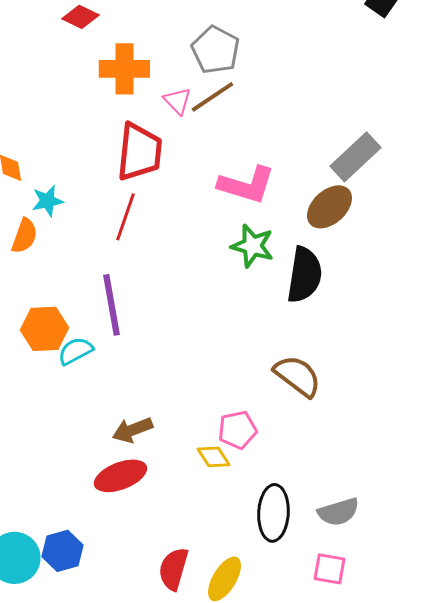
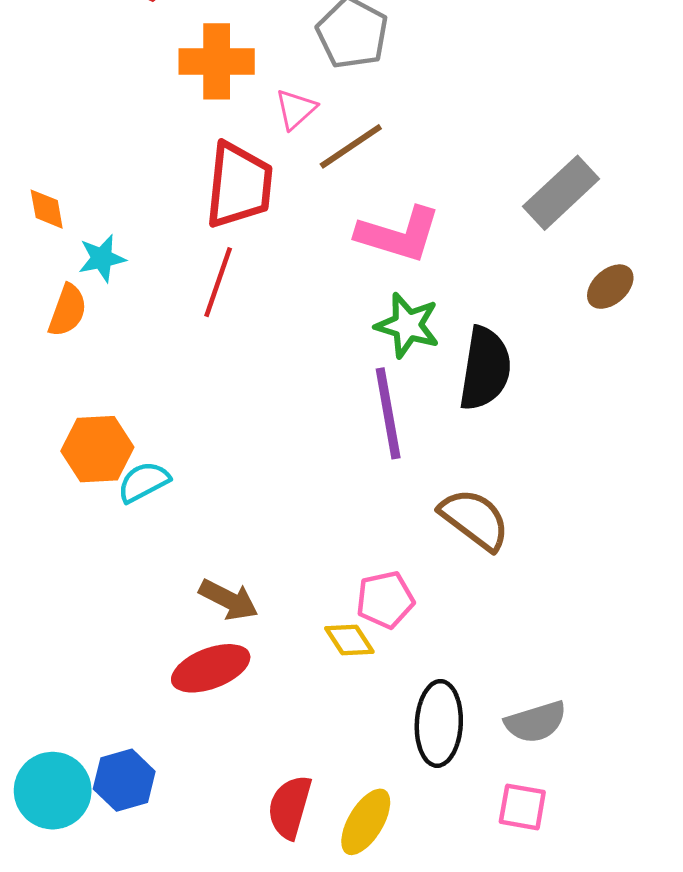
brown line: (212, 97) -> (351, 146), moved
pink triangle: (177, 101) -> (296, 109), turned 32
brown ellipse: (329, 207) -> (610, 287), moved, size x0.7
purple line: (111, 305) -> (388, 413), moved
brown arrow: (132, 430) -> (229, 600), turned -132

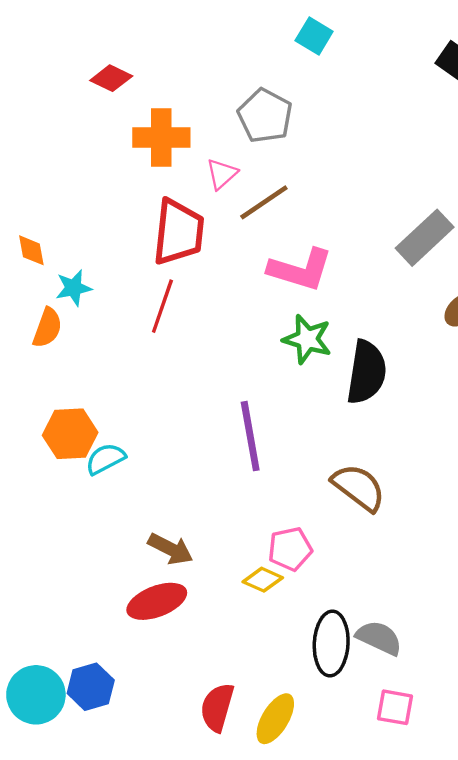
purple line: (388, 413) -> (250, 436), moved
yellow diamond: (349, 640) -> (263, 580), turned -33
gray semicircle: (536, 722) -> (379, 638), moved, turned -138

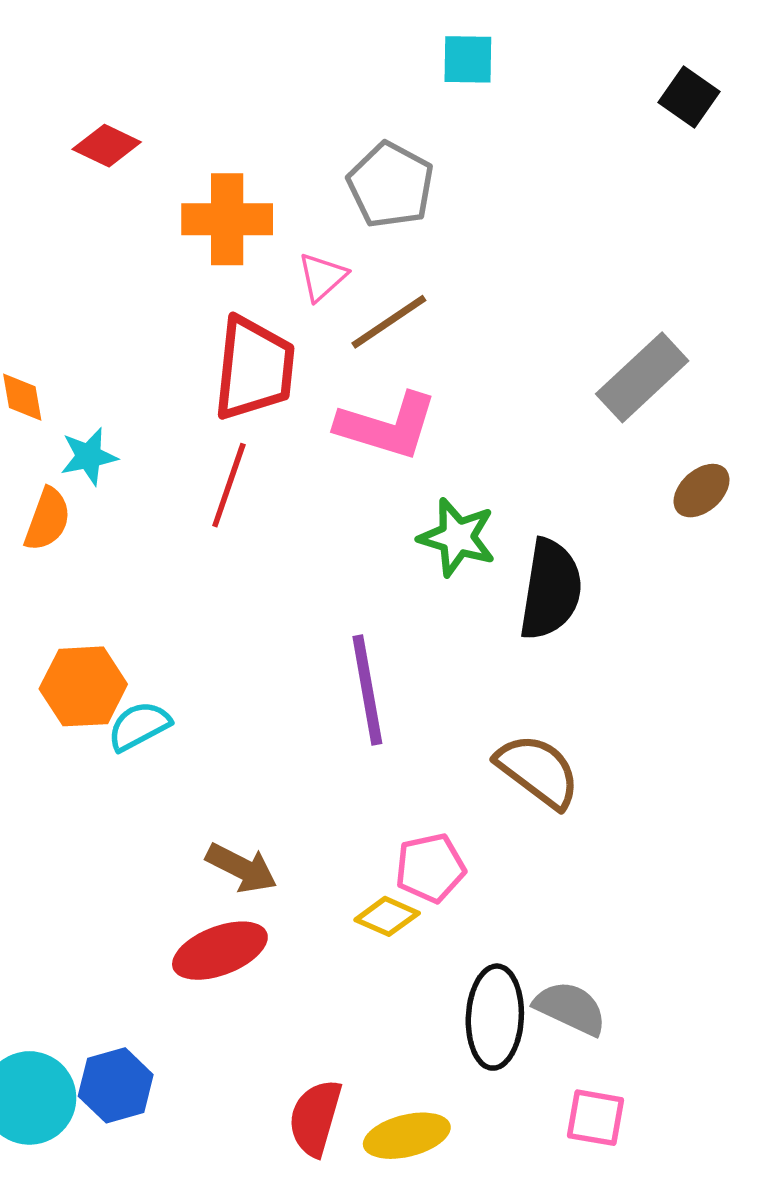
cyan square: (314, 36) -> (468, 59), turned -30
red diamond: (111, 78) -> (107, 146), moved
pink L-shape: (300, 270) -> (387, 426), moved
yellow ellipse: (275, 719) -> (407, 1136), turned 45

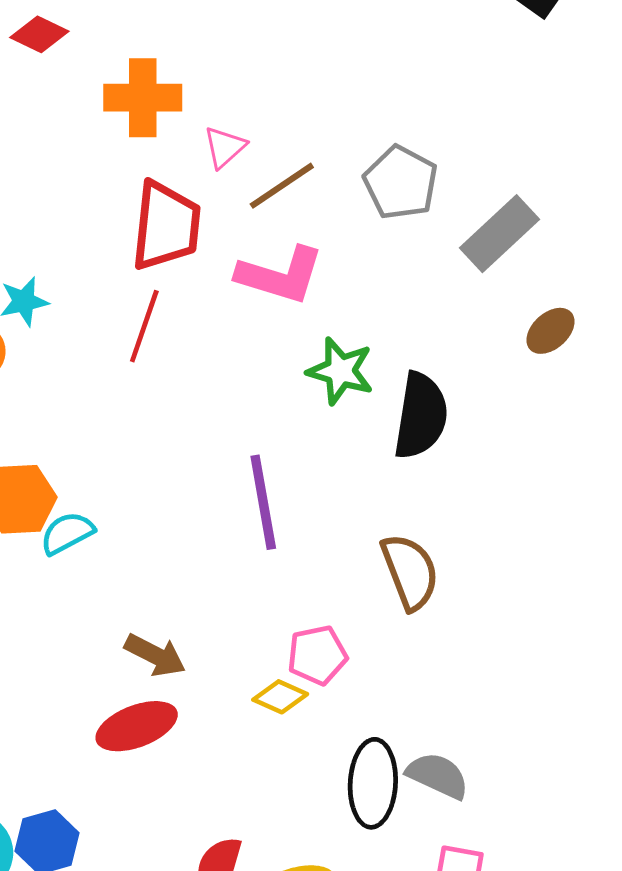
gray pentagon: (391, 185) -> (401, 183), moved
brown semicircle: (538, 771) -> (410, 572), turned 32

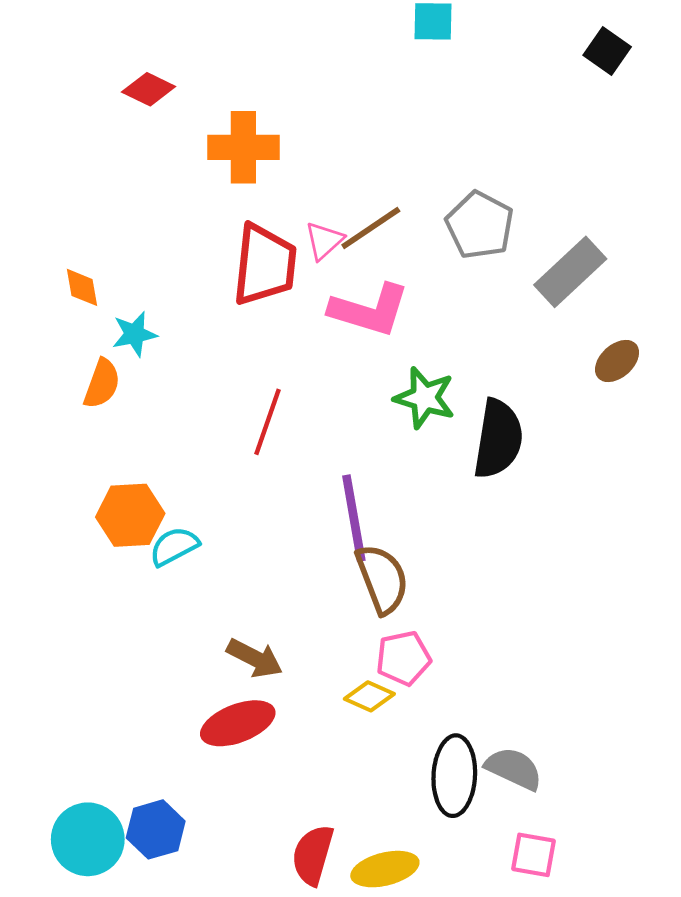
pink triangle: (225, 147) -> (324, 241), moved
red line: (144, 326) -> (267, 422), moved
brown semicircle: (410, 572) -> (382, 579), moved

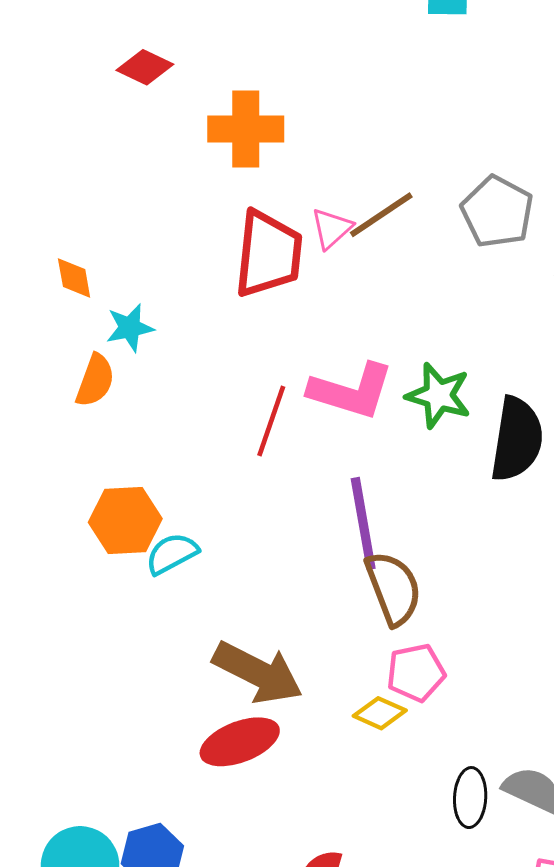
pink L-shape: (369, 310) -> (351, 391), moved
brown arrow: (255, 658) -> (258, 673), size x1.5
black ellipse: (454, 776) -> (470, 798), size x0.7

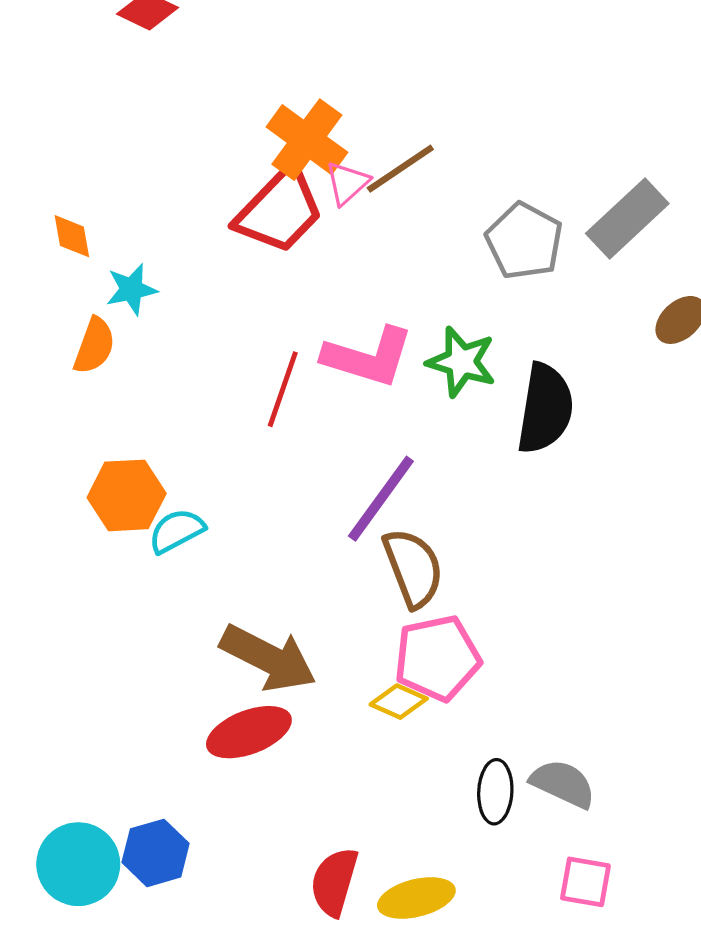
orange cross: (246, 129) -> (307, 140), moved, turned 36
gray pentagon: (497, 212) -> (524, 241), moved
red trapezoid: (268, 254) -> (280, 210), turned 38
purple line: (363, 523) -> (381, 499), turned 46
pink pentagon: (416, 673) -> (437, 658), size x1.4

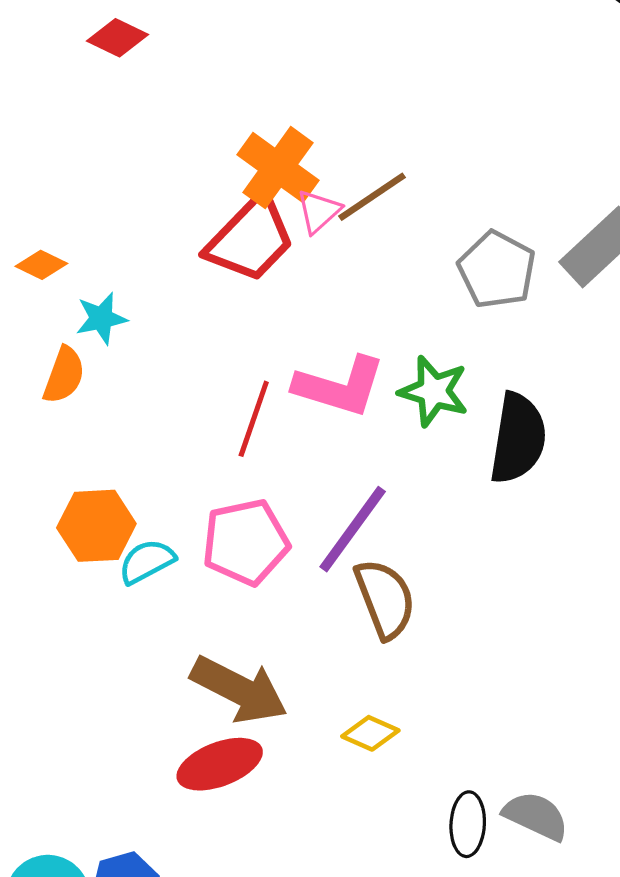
orange diamond: (72, 236) -> (41, 265), turned -54
pink pentagon: (437, 658) -> (246, 542), moved

